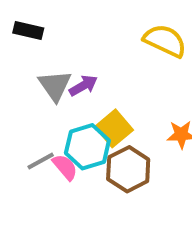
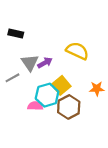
yellow semicircle: (165, 41) -> (77, 51), moved
gray line: (41, 161) -> (13, 78), moved
pink semicircle: (65, 167) -> (35, 106), turned -48

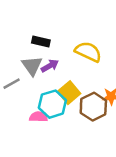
black rectangle: (16, 34) -> (41, 42), moved
brown hexagon: (69, 107) -> (93, 107), moved

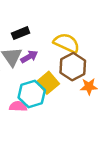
black rectangle: (41, 42) -> (21, 33), turned -35
brown hexagon: (93, 107) -> (73, 67), moved

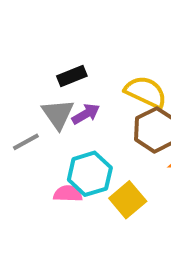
yellow square: (48, 83) -> (128, 200), moved

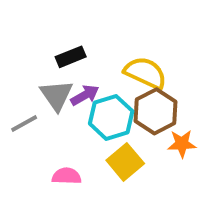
cyan hexagon: (90, 174) -> (111, 117), moved
yellow square: (128, 200) -> (125, 162), moved

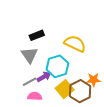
purple arrow: (85, 95) -> (44, 77), moved
brown hexagon: (156, 111) -> (80, 91), moved
gray line: (24, 123) -> (30, 82), moved

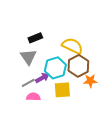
yellow square: (65, 89) -> (62, 90), turned 36
brown hexagon: (80, 91) -> (78, 66), moved

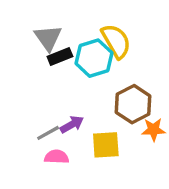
yellow semicircle: (72, 46) -> (116, 41), moved, turned 35
gray triangle: (28, 57) -> (48, 38), moved
cyan hexagon: (55, 68) -> (94, 58), moved

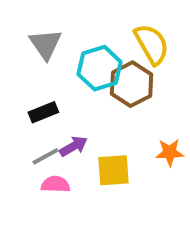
yellow semicircle: (116, 41) -> (152, 44), moved
black rectangle: (60, 56) -> (43, 112), moved
brown hexagon: (133, 104) -> (132, 84), moved

